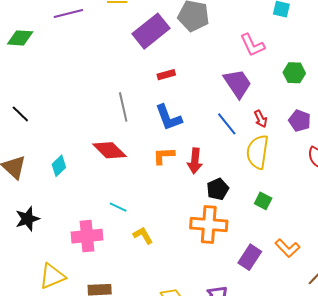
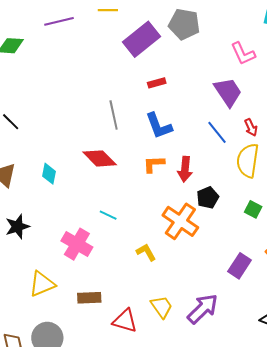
cyan diamond: (59, 166) -> (49, 174), turned -35
orange cross: (209, 224) -> (180, 221), moved, turned 30
yellow L-shape: (143, 235) -> (146, 252), moved
pink cross: (87, 236) -> (77, 244), turned 36

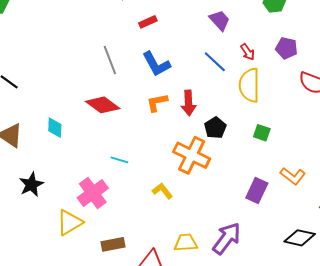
purple trapezoid: (228, 92) -> (220, 20), size x0.7
pink cross: (77, 244) -> (93, 193), turned 32
yellow triangle: (42, 284) -> (70, 223), moved
yellow trapezoid: (162, 307) -> (186, 243), turned -50

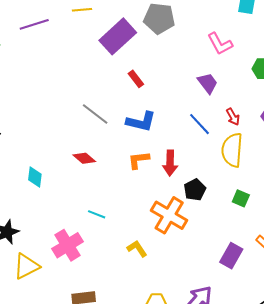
red rectangle: (148, 22) -> (136, 79), turned 72
gray line: (110, 60) -> (95, 114), turned -36
blue L-shape: (156, 64) -> (141, 122), turned -52
red diamond: (103, 105) -> (84, 158), size x0.7
yellow triangle: (70, 223) -> (26, 266), moved

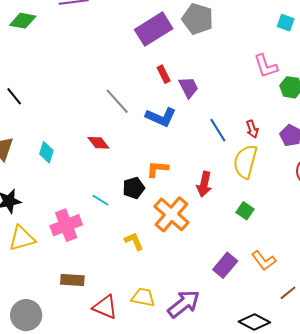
pink L-shape: (220, 44) -> (266, 66), moved
purple trapezoid: (208, 83) -> (189, 87), moved
orange L-shape: (139, 160) -> (157, 169), moved
red arrow: (170, 163) -> (204, 184), moved
black pentagon: (195, 190) -> (134, 188), moved

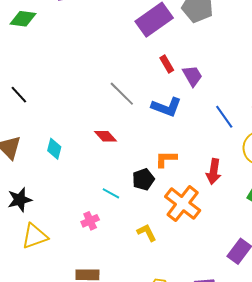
pink cross: (66, 225) -> (90, 221), moved, size x0.6

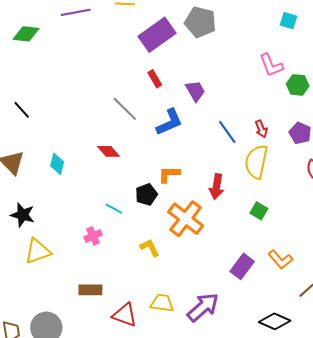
red rectangle: (167, 64) -> (155, 79), moved
blue L-shape: (166, 107) -> (169, 122), turned -44
black star: (20, 200) -> (23, 215), turned 30

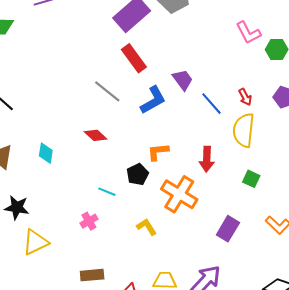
red rectangle: (155, 79) -> (134, 58), size x1.6
purple trapezoid: (195, 91) -> (183, 80), moved
purple rectangle: (242, 266) -> (228, 229), moved

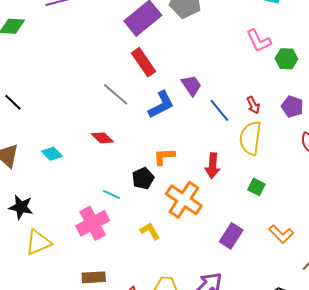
cyan diamond: (46, 153) -> (52, 154), turned -55
pink cross: (89, 221) -> (93, 223), size x1.8

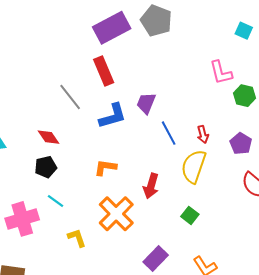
purple trapezoid: (191, 85) -> (146, 103), turned -135
black pentagon: (143, 178) -> (46, 167), moved
cyan line: (112, 195) -> (55, 201), moved

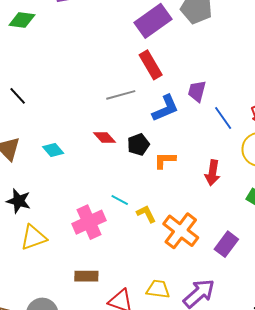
gray line: (70, 97) -> (121, 95), turned -60
black pentagon: (46, 167) -> (138, 145), moved
orange cross: (116, 214) -> (181, 231), moved
yellow L-shape: (77, 238) -> (146, 214), moved

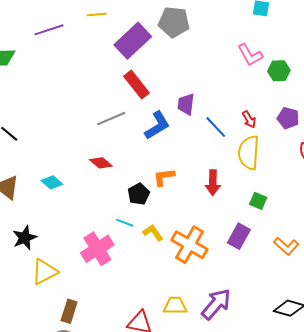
black pentagon: (138, 145) -> (139, 194), moved
black star: (19, 201) -> (25, 238), turned -30
purple rectangle: (226, 244) -> (239, 236), moved
brown rectangle: (86, 276) -> (69, 311), moved, turned -65

